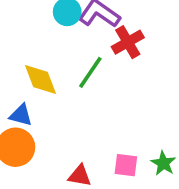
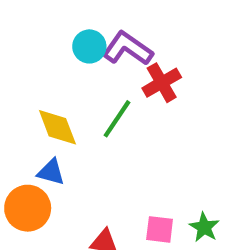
blue triangle: (21, 115) -> (51, 172), moved

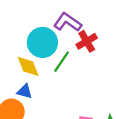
cyan circle: (89, 46) -> (42, 42), moved, size x1.6

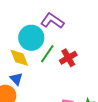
red cross: (87, 41) -> (68, 58), moved
blue triangle: (25, 91) -> (16, 79), turned 32

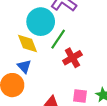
red cross: (68, 58) -> (72, 58), moved

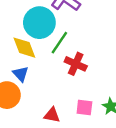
red cross: (72, 58) -> (76, 64), turned -36

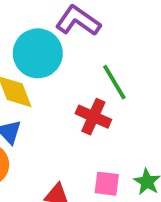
green line: (59, 43) -> (114, 82), moved, turned -65

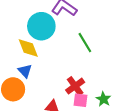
red cross: (93, 117) -> (75, 86), moved, turned 30

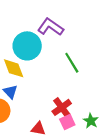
pink square: (81, 100) -> (67, 122), turned -32

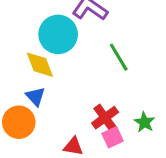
green star: (91, 121) -> (144, 122), moved

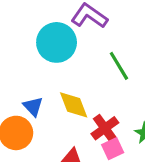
yellow diamond: (40, 65) -> (74, 105), moved

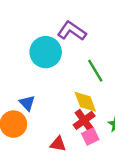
yellow diamond: (74, 105) -> (85, 102), moved

